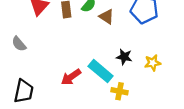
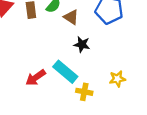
black star: (124, 57) -> (82, 44), moved
yellow star: (153, 63) -> (117, 79), moved

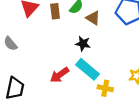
black star: (82, 44) -> (83, 44), moved

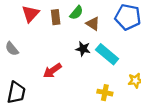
cyan rectangle: (87, 69) -> (107, 54), moved
red arrow: (60, 75) -> (52, 71), moved

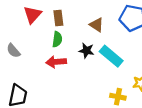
green semicircle: (76, 13) -> (57, 39), moved, turned -32
red arrow: (52, 71) -> (56, 62), moved, turned 30
yellow cross: (105, 93) -> (118, 97), moved

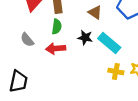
gray semicircle: (13, 51) -> (27, 40), moved
yellow cross: (118, 97) -> (116, 71), moved

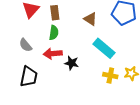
black star: (85, 38) -> (72, 63), moved
black trapezoid: (18, 81) -> (29, 77), moved

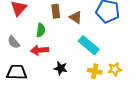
brown rectangle: (55, 13) -> (56, 11), moved
black star: (72, 63) -> (61, 68), moved
black trapezoid: (29, 77) -> (17, 72), turned -100

